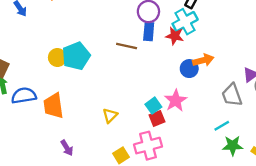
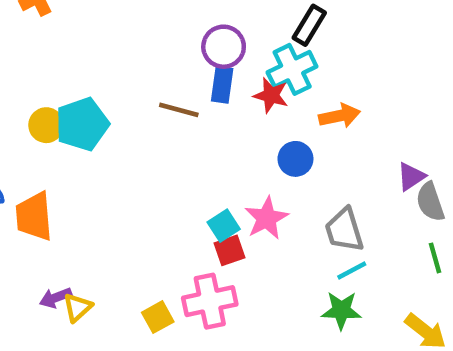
orange arrow: (203, 60) -> (340, 116), moved
gray trapezoid: (232, 95) -> (344, 230), moved
yellow triangle: (110, 116) -> (78, 307), moved
green star: (233, 146) -> (341, 310), moved
purple arrow: (67, 148) -> (56, 298), turned 98

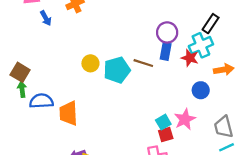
cyan pentagon: (82, 124) -> (117, 70), moved
yellow circle: (46, 125) -> (90, 63), moved

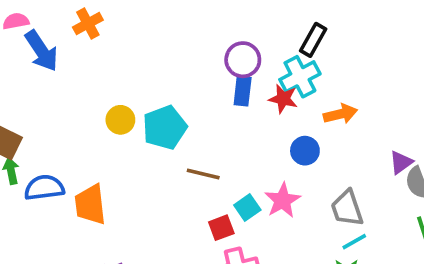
blue arrow: (46, 18) -> (41, 51), size x1.6
brown line: (143, 63) -> (203, 174), moved
red square: (166, 135) -> (221, 228), moved

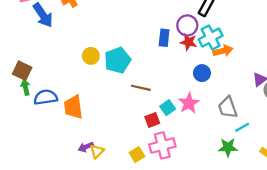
purple circle: (243, 60) -> (187, 25), moved
cyan cross: (300, 77) -> (211, 38), moved
cyan line: (354, 242) -> (242, 127), moved

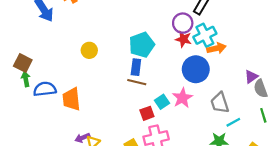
blue rectangle: (164, 38) -> (136, 67), moved
cyan pentagon: (118, 60) -> (142, 45), moved
blue circle: (202, 73) -> (196, 69), size x1.6

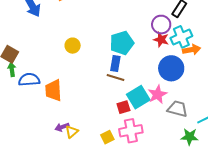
cyan square: (162, 102) -> (138, 97), size x1.6
gray trapezoid: (220, 103) -> (177, 109), moved, turned 120

